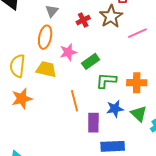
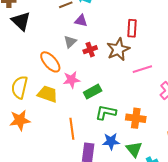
gray triangle: (52, 11) -> (70, 42), moved
orange ellipse: (45, 37) -> (50, 62), turned -60

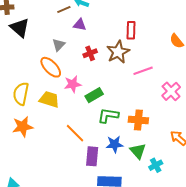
gray triangle: (70, 42) -> (59, 45), moved
orange line: (72, 129) -> (75, 133), turned -35

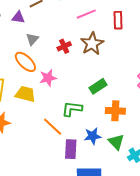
purple triangle: (80, 25) -> (18, 17), moved
red rectangle: (131, 30) -> (118, 20), moved
pink line: (143, 71) -> (86, 14), moved
green rectangle: (94, 95) -> (98, 86), moved
green L-shape: (108, 115) -> (72, 109), moved

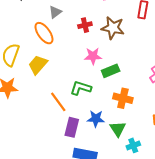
brown star: (92, 44) -> (113, 28), turned 30
pink star: (48, 78) -> (93, 56), moved
yellow trapezoid: (25, 94) -> (38, 65), turned -75

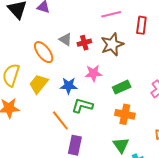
gray triangle: (55, 12) -> (65, 39), moved, turned -48
brown star: (113, 28) -> (112, 44), turned -30
green rectangle: (111, 71) -> (122, 87), moved
blue star: (96, 119) -> (69, 86), moved

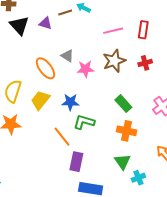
red rectangle: (141, 25) -> (143, 30), moved
red cross: (84, 43) -> (145, 63), moved
pink star: (93, 73) -> (86, 69), moved
green rectangle: (122, 87) -> (123, 104), turned 72

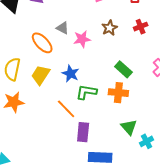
brown star: (114, 61) -> (110, 28), size x0.7
blue star: (70, 102) -> (71, 74), turned 30
orange cross: (127, 131) -> (118, 93), moved

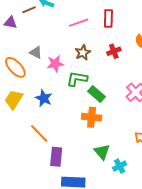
green L-shape: (86, 92) -> (77, 79), moved

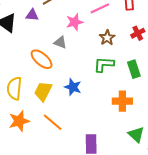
pink star: (55, 64) -> (75, 22), moved
green rectangle: (97, 94) -> (134, 69), moved, turned 36
orange line: (39, 133) -> (53, 122), moved

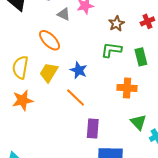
gray triangle: (60, 42) -> (64, 14), moved
orange line: (53, 122) -> (76, 98), moved

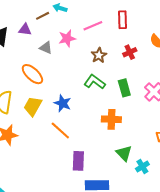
green L-shape: (111, 50) -> (95, 82), turned 30

